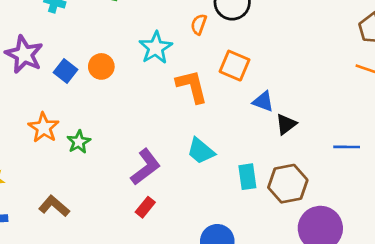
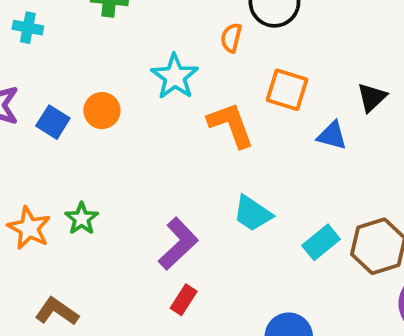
black triangle: (286, 124) -> (372, 97), moved
orange star: (44, 128) -> (29, 228), moved
cyan rectangle: (247, 177) -> (321, 242), turned 65

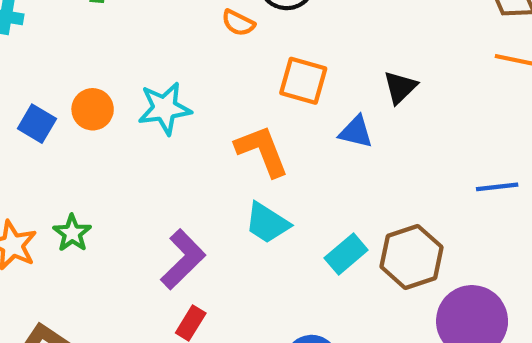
orange semicircle: (231, 38) -> (238, 23), turned -76
cyan star: (175, 77) -> (165, 108), moved, turned 30
orange L-shape: (231, 125) -> (262, 151), moved

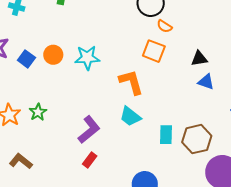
orange semicircle: (238, 23) -> (164, 26), moved
black triangle: (400, 87) -> (199, 59), turned 30
blue triangle: (356, 132) -> (206, 82), moved
cyan rectangle: (346, 254) -> (166, 135), turned -54

